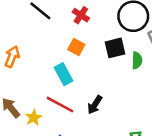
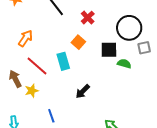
green semicircle: (137, 60) -> (124, 64), turned -88
red line: (60, 104) -> (37, 66), moved

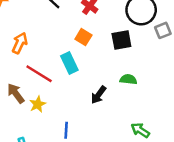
green semicircle: (124, 64) -> (128, 79), moved
blue line: (51, 116) -> (66, 130), turned 32

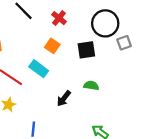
cyan rectangle: (69, 63) -> (39, 69), turned -30

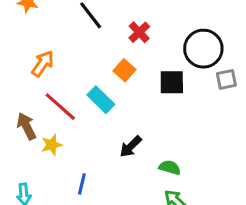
green semicircle: (91, 86) -> (170, 168), moved

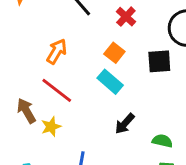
orange arrow: (43, 64) -> (57, 51), moved
cyan rectangle: (101, 100) -> (110, 82), moved

